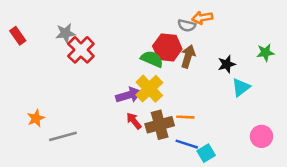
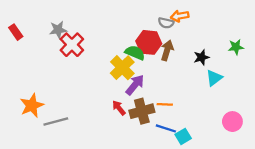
yellow cross: (149, 89) -> (122, 68), moved
purple arrow: (129, 95) -> (135, 85), moved, turned -35
orange star: (36, 118) -> (32, 105), size x1.5

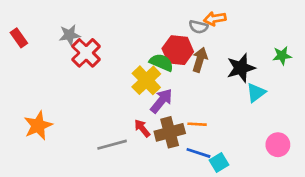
black star: (201, 57) -> (241, 68), size x1.5
gray line: (56, 122) -> (112, 145), moved

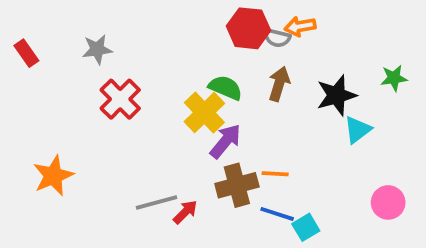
red hexagon: (178, 50) -> (248, 28), moved
red cross: (86, 53) -> (120, 99), moved
red arrow: (142, 128) -> (185, 212), moved, turned 84

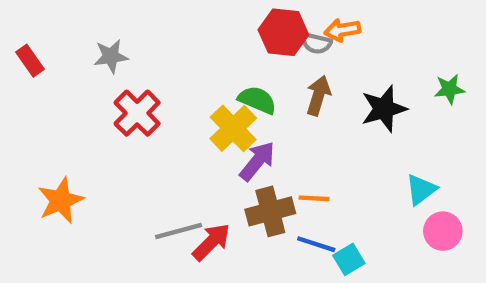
cyan triangle: (358, 130) -> (421, 190), moved
red arrow: (185, 212) -> (211, 242), size x1.4

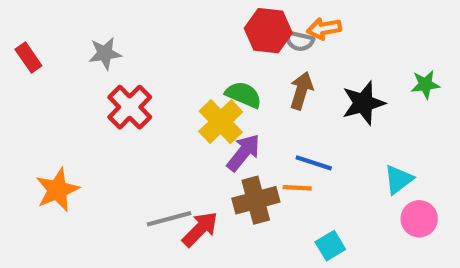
blue line: (316, 244) -> (314, 163), moved

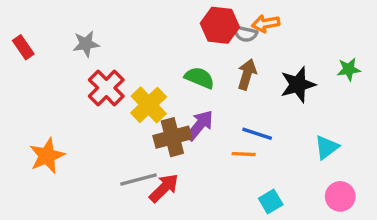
yellow cross: (221, 122) -> (149, 105), moved
brown cross: (256, 200) -> (172, 137), moved
pink circle: (419, 219) -> (340, 196), moved

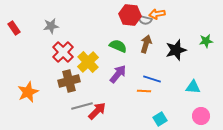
brown cross: (172, 137) -> (69, 81), moved
cyan triangle: (327, 147) -> (193, 87), turned 42

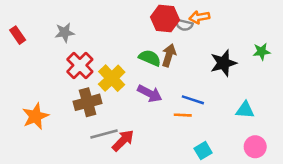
brown arrow: (146, 44) -> (169, 55), moved
purple arrow: (118, 74) -> (150, 93), turned 78

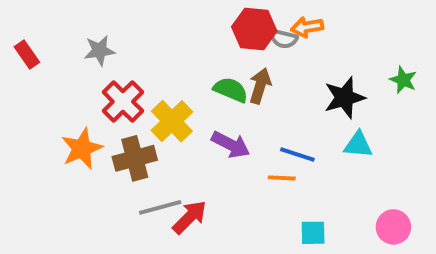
green star: (262, 52) -> (403, 80), turned 30
cyan triangle: (245, 110) -> (358, 145), moved
orange star: (35, 116) -> (82, 149), moved
cyan square: (203, 151) -> (313, 233), turned 30

